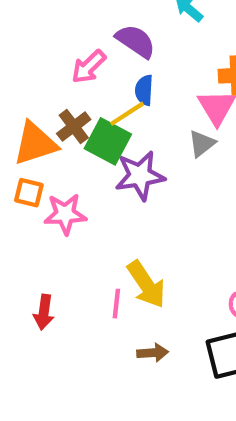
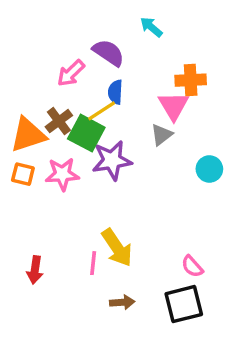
pink star: (65, 214) -> (62, 174), moved

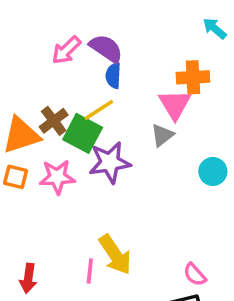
cyan arrow: (151, 27) -> (215, 28), moved
pink arrow: (71, 73) -> (66, 50), moved
blue semicircle: (115, 92) -> (113, 76), moved

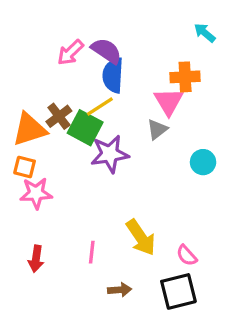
blue semicircle: (113, 76) -> (113, 75), size x1.5
pink star: (57, 177) -> (36, 193), moved
yellow arrow: (115, 255) -> (141, 237), moved

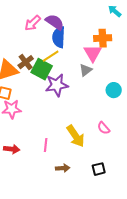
pink semicircle: (187, 255) -> (104, 128), moved
red arrow: (36, 259) -> (12, 149), turned -91
black square: (178, 291) -> (99, 169), size x0.6

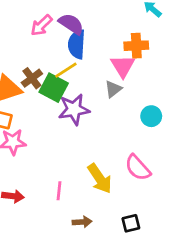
pink semicircle: (104, 128) -> (138, 168), size x1.5

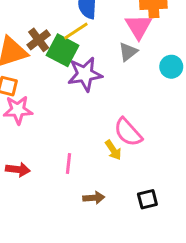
cyan circle: (151, 116) -> (171, 67), moved
pink semicircle: (138, 168) -> (128, 132), moved
yellow arrow: (100, 179) -> (113, 150), size x0.6

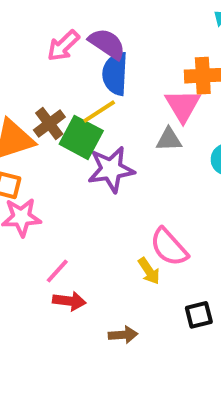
gray triangle: (128, 52) -> (169, 139), turned 36
pink line: (68, 164) -> (57, 271), moved, turned 36
red arrow: (18, 169) -> (69, 301), moved
black square: (147, 199) -> (199, 315), moved

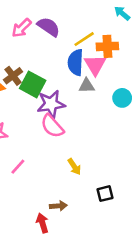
blue semicircle: (115, 74) -> (76, 62), moved
yellow line: (99, 112) -> (84, 39), moved
pink semicircle: (169, 247) -> (52, 126), moved
red arrow: (69, 301) -> (42, 223), moved, turned -114

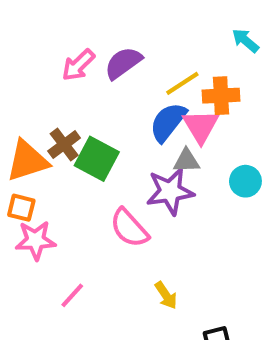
purple semicircle: (49, 27) -> (123, 63), turned -70
blue semicircle: (76, 62) -> (168, 122), turned 35
purple star: (51, 104) -> (170, 191), moved

